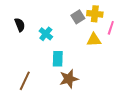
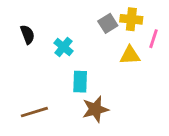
brown line: (25, 81) -> (34, 112), turned 48

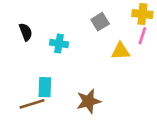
yellow cross: (131, 19) -> (142, 14), moved
cyan cross: (63, 47) -> (59, 44), turned -30
cyan rectangle: (80, 82) -> (45, 87), moved

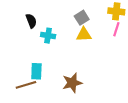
black semicircle: (26, 32) -> (31, 21), moved
yellow triangle: (121, 51) -> (84, 34), moved

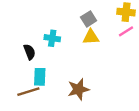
black semicircle: (31, 21) -> (30, 52), moved
pink line: (116, 29) -> (126, 31), turned 40

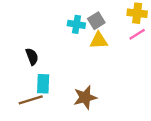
cyan cross: (52, 38) -> (76, 24), moved

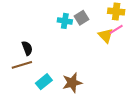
yellow triangle: (99, 40) -> (106, 36), moved, turned 49
cyan rectangle: (43, 84) -> (44, 82), moved, turned 49
brown line: (31, 100) -> (22, 65), moved

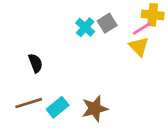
cyan cross: (65, 21) -> (85, 27), turned 32
pink line: (116, 29) -> (142, 29), moved
brown line: (22, 65) -> (29, 103), moved

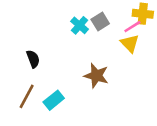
brown line: (29, 103) -> (27, 96), turned -45
brown star: (95, 109) -> (96, 76), moved, turned 30

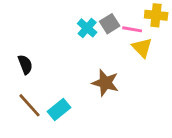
pink line: (132, 27) -> (132, 29), moved, turned 42
black semicircle: (33, 59) -> (25, 64), moved
brown line: (27, 96) -> (29, 105), turned -70

